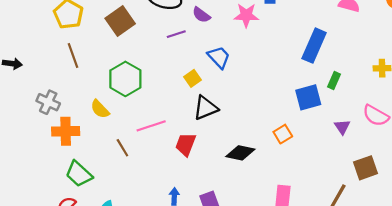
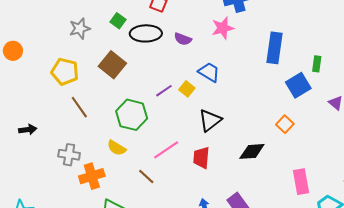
purple line: (176, 34) -> (164, 91), moved
blue rectangle: (314, 46) -> (275, 48), moved
yellow square: (193, 78) -> (187, 89), moved

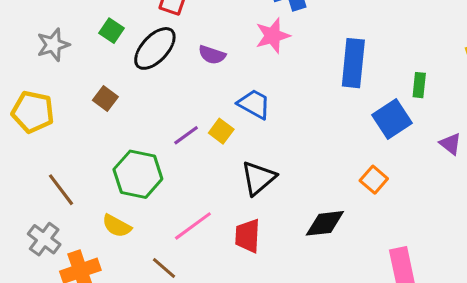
black ellipse: (146, 33) -> (155, 48), turned -44
brown square: (112, 65) -> (105, 99), size x0.6
brown line: (79, 107) -> (61, 190), moved
gray cross: (69, 155) -> (44, 239), turned 30

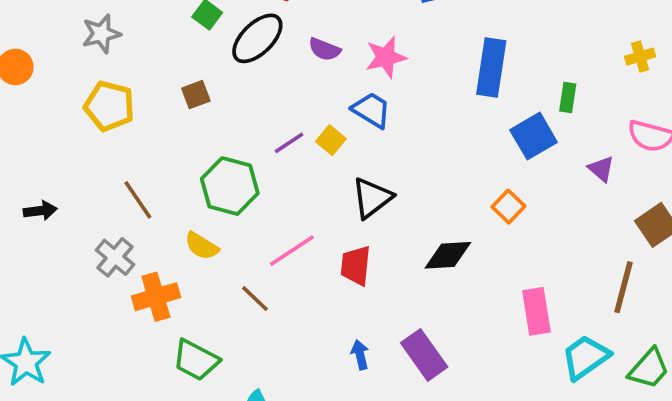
pink star: (273, 36) -> (386, 57), moved
gray star: (53, 45) -> (101, 34), moved
brown square: (105, 99) -> (196, 95), turned 30

